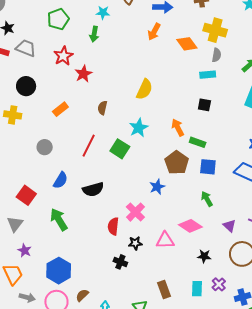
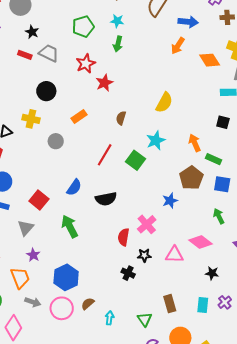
cyan star: (103, 13) -> (117, 21), moved
gray circle: (45, 147) -> (56, 141), moved

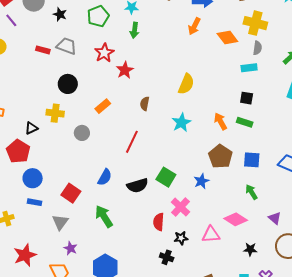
black star: (32, 32) -> (60, 14), moved
green rectangle: (213, 159) -> (245, 122), moved
green square: (135, 160) -> (166, 177), moved

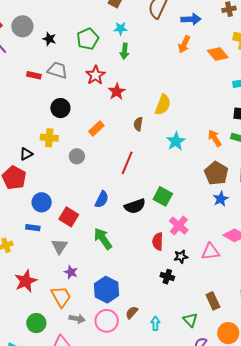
yellow semicircle: (186, 84) -> (163, 105), moved
blue circle: (33, 178) -> (42, 202), moved
blue star: (201, 181) -> (221, 199), moved

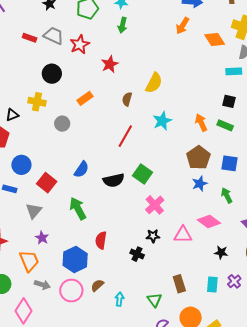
red star: (95, 75) -> (80, 44), moved
red line: (127, 163) -> (125, 136), moved
red semicircle: (158, 241) -> (101, 240), moved

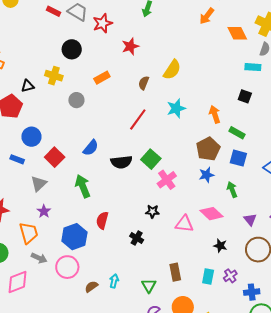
green rectangle: (225, 125) -> (237, 133), moved
pink cross: (155, 205) -> (167, 180), moved
black star: (153, 236) -> (152, 211), moved
brown semicircle: (97, 285) -> (91, 287), moved
pink diamond: (23, 311) -> (17, 282), turned 30

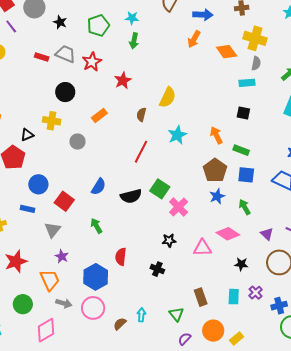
green arrow: (83, 186) -> (96, 226), size x0.7

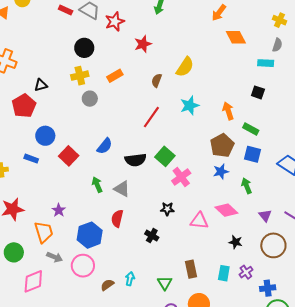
yellow cross: (255, 38) -> (279, 20), size x0.6
orange diamond: (227, 52) -> (236, 37), moved
yellow cross: (52, 121) -> (80, 76), moved, turned -30
gray triangle: (52, 230) -> (122, 189), moved, turned -48

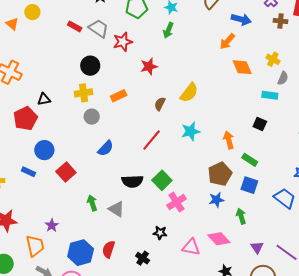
yellow cross: (279, 20) -> (273, 59), moved
blue semicircle: (105, 146) -> (106, 148), moved
red semicircle: (117, 218) -> (109, 249), moved

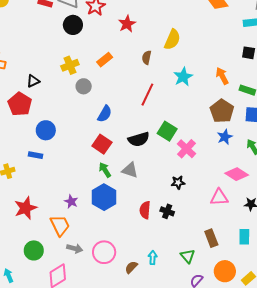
black circle: (90, 66) -> (73, 25), moved
red square: (66, 172) -> (102, 144), moved
pink triangle: (191, 247) -> (219, 197), moved
red semicircle: (109, 249) -> (145, 210), moved
blue hexagon: (81, 253) -> (104, 197), moved

